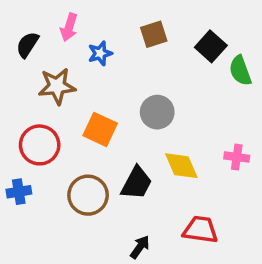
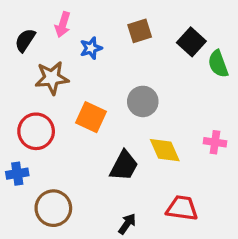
brown circle: (88, 195) -> (53, 208), moved

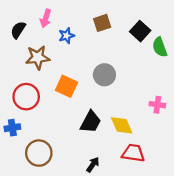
yellow diamond: (165, 150) -> (122, 125), moved

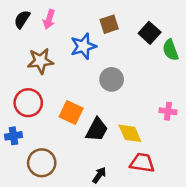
black semicircle: (18, 30) -> (22, 19), moved
blue star: (66, 36) -> (83, 46), moved, size x1.5
orange square: (66, 86) -> (71, 113), moved

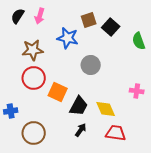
black square: (150, 33) -> (111, 27), moved
blue star: (83, 46) -> (68, 38), turned 30
red circle: (28, 103) -> (34, 78), moved
black arrow: (99, 175) -> (81, 130), moved

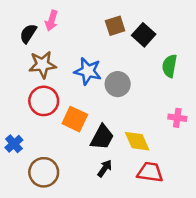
black semicircle: (18, 16) -> (28, 34), moved
blue star: (68, 38) -> (88, 71), moved
green semicircle: (139, 41) -> (170, 66), moved, turned 30
blue cross: (11, 111) -> (14, 144), turned -32

